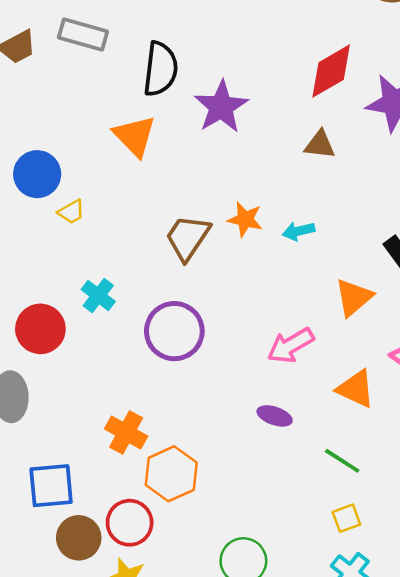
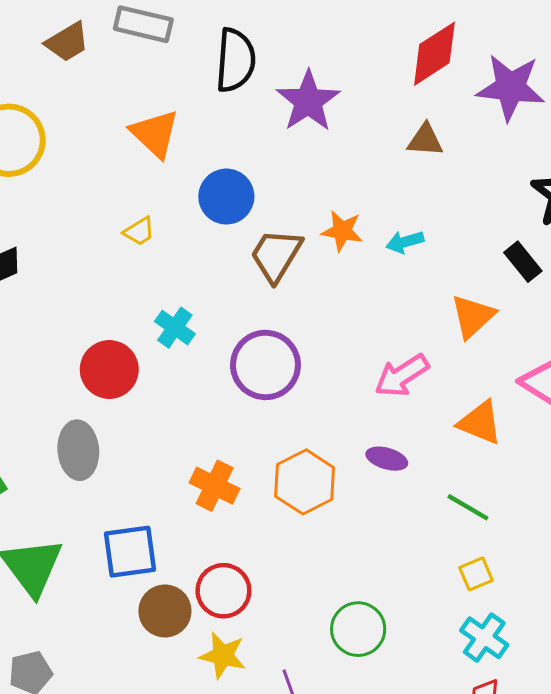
orange triangle: (135, 136) -> (155, 134), moved
blue circle: (37, 174) -> (226, 197), moved
orange hexagon: (171, 474) -> (305, 482), moved

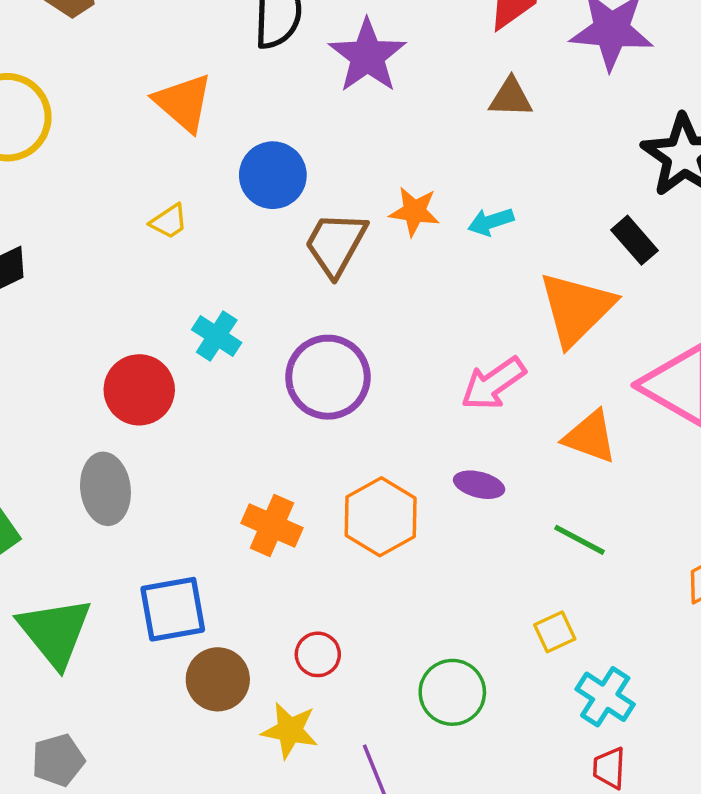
orange triangle: (473, 316) -> (576, 309), size x1.4
yellow square: (476, 574) -> (555, 632), moved
red circle: (223, 591) -> (318, 654), moved, size x0.7

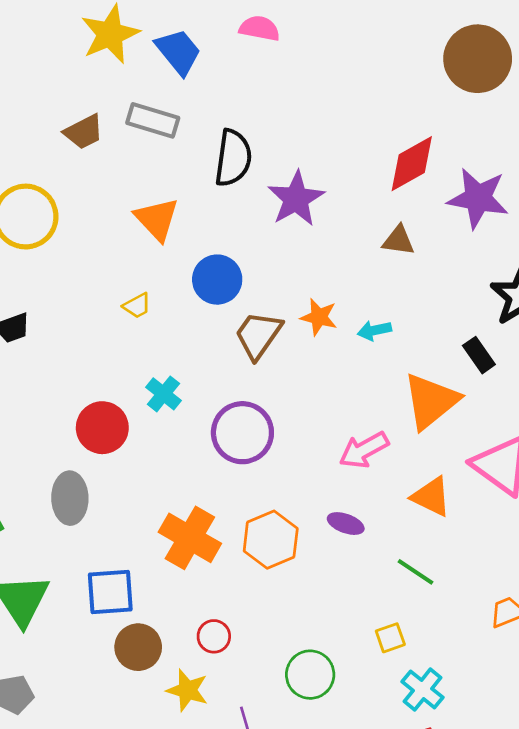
orange cross: (272, 526) -> (190, 538), size x1.4

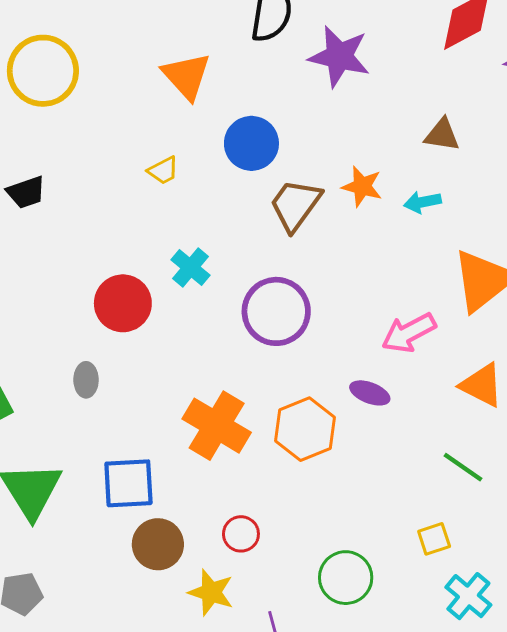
purple star: (296, 199) -> (339, 56), turned -30
brown triangle: (399, 240) -> (442, 135), moved
gray ellipse: (70, 498) -> (86, 380), size x0.6
purple ellipse: (346, 524) -> (370, 393), moved

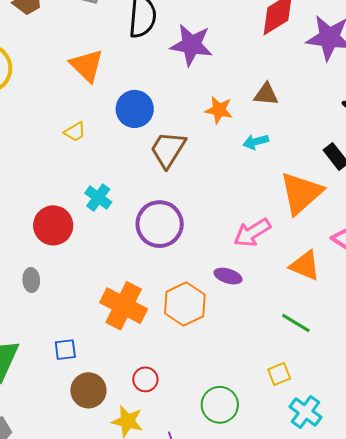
orange star: (362, 186) -> (219, 110), moved
blue square: (128, 483) -> (65, 350), size x0.6

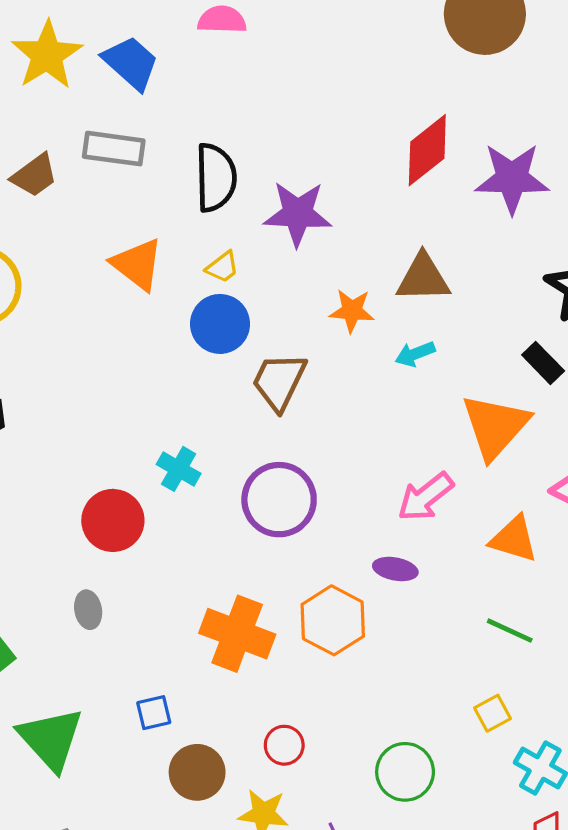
brown triangle: (266, 94) -> (423, 278), size x1.4
yellow trapezoid: (75, 132) -> (222, 267), moved

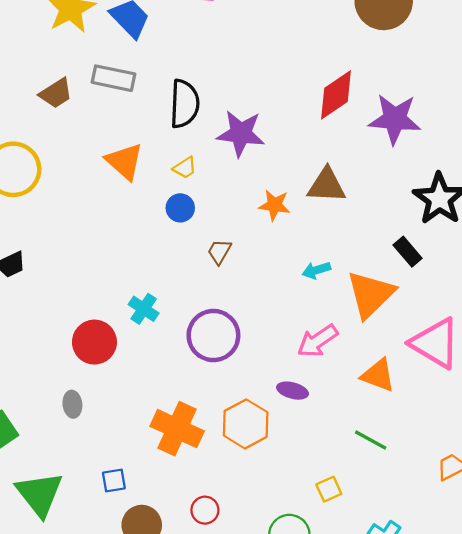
blue circle: (220, 324) -> (180, 208), size x0.7
cyan arrow: (415, 354) -> (316, 270), moved
brown trapezoid: (279, 381) -> (219, 252), size x0.6
yellow square: (492, 713) -> (329, 489), moved

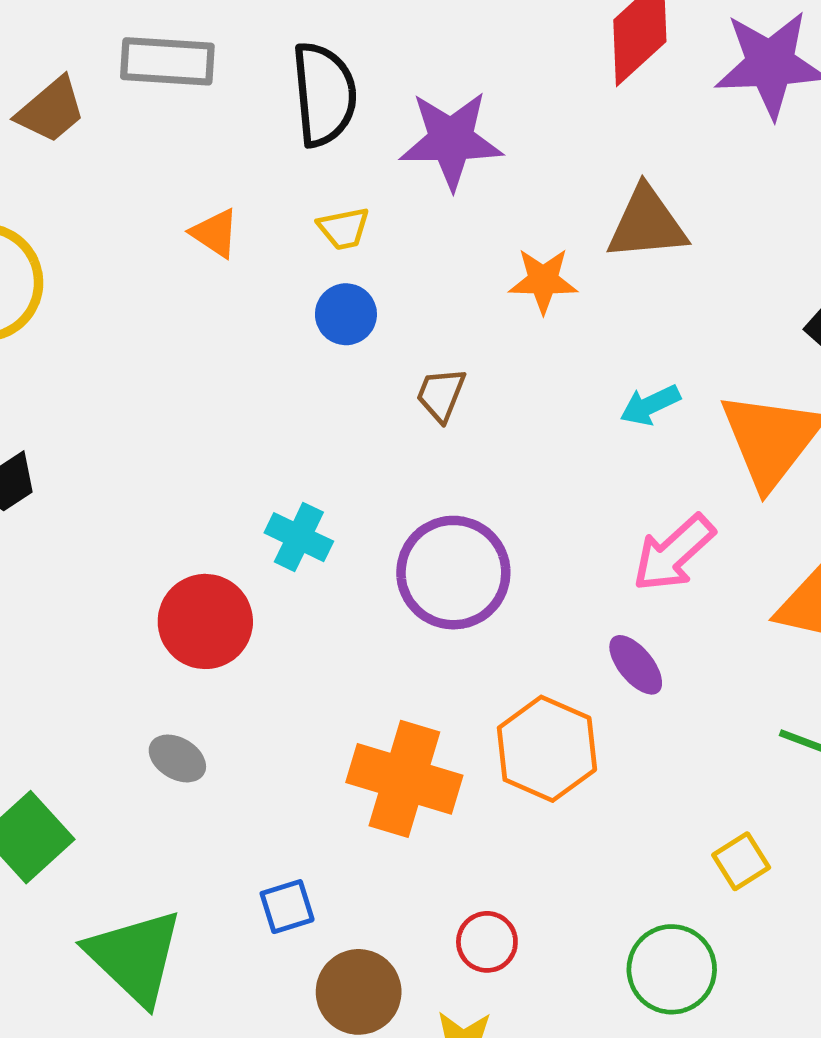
orange triangle: (124, 161) -> (215, 233), size x0.6
yellow trapezoid: (185, 168) -> (344, 228), turned 30
purple ellipse: (293, 391) -> (636, 665), turned 44
gray ellipse: (72, 404) -> (177, 758), turned -45

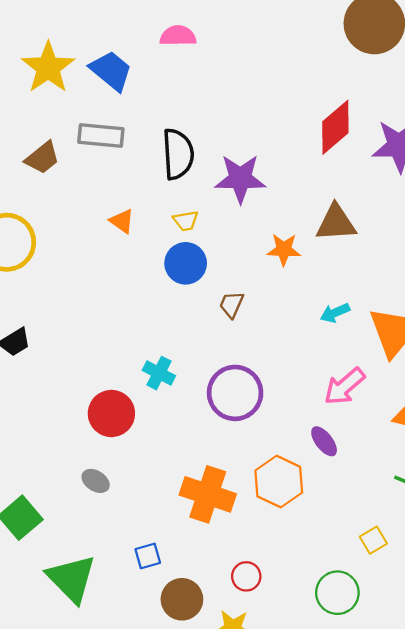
blue circle: (346, 314) -> (186, 263), size x1.4

